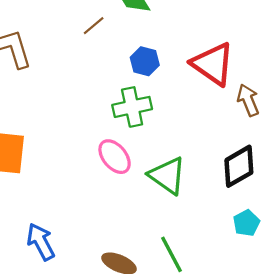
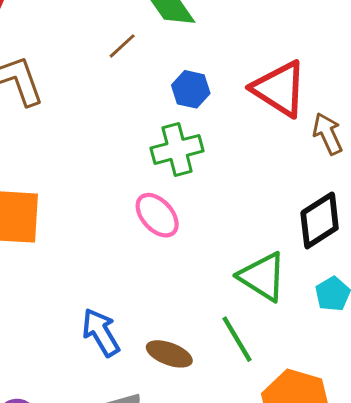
green triangle: (167, 176) -> (262, 277), moved
blue arrow: (41, 242) -> (101, 332), moved

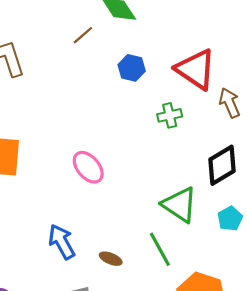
green cross: (177, 149) -> (170, 115), moved, size x0.7
pink ellipse: (157, 215) -> (88, 167), moved
brown ellipse: (169, 354) -> (111, 259), size x0.7

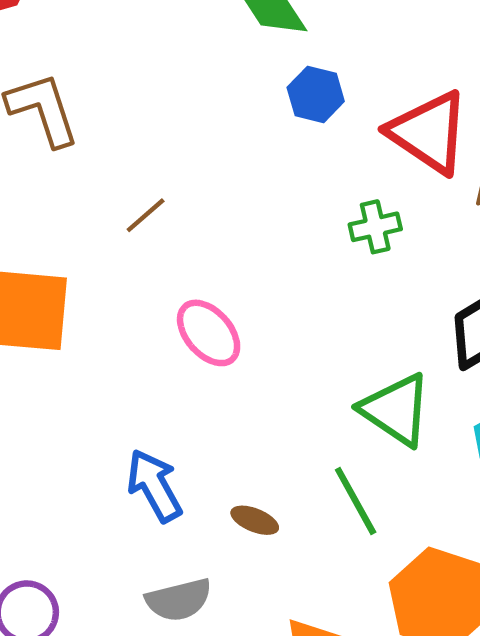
brown line: (83, 35) -> (146, 215), moved
blue hexagon: (132, 68) -> (316, 94), moved

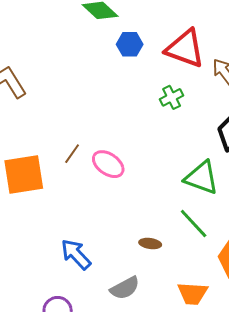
brown line: (146, 215) -> (72, 154), moved
blue arrow: (154, 486) -> (76, 254), moved

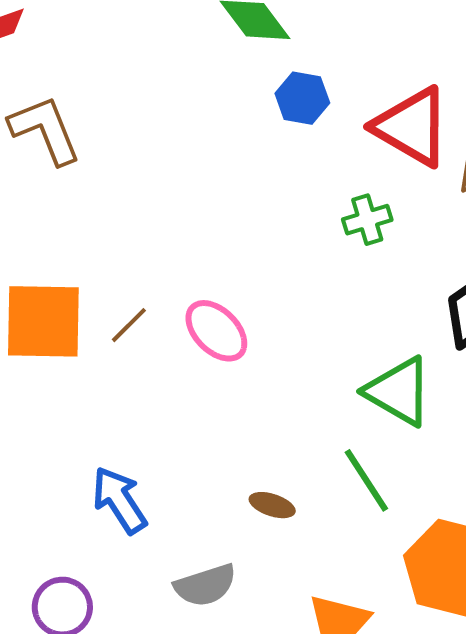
brown line: (72, 154) -> (129, 325), moved

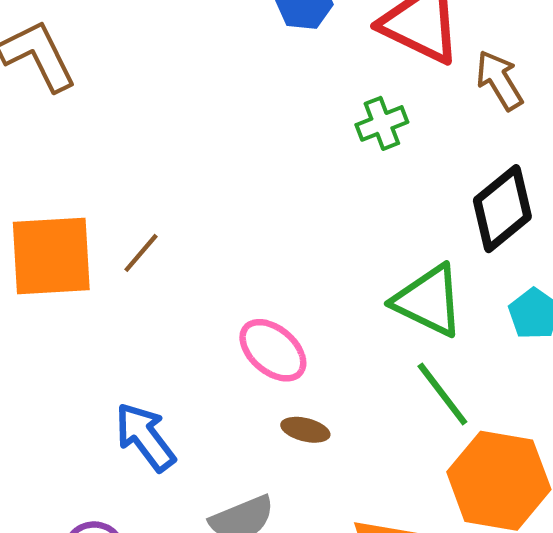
pink ellipse: (216, 331) -> (273, 350), moved
green line: (366, 480) -> (442, 394), moved

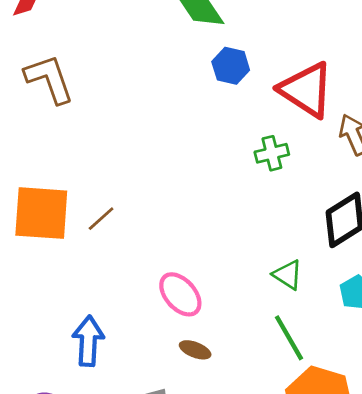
green triangle: (428, 301) -> (288, 275), size x0.6
blue arrow: (145, 437) -> (88, 341), turned 33

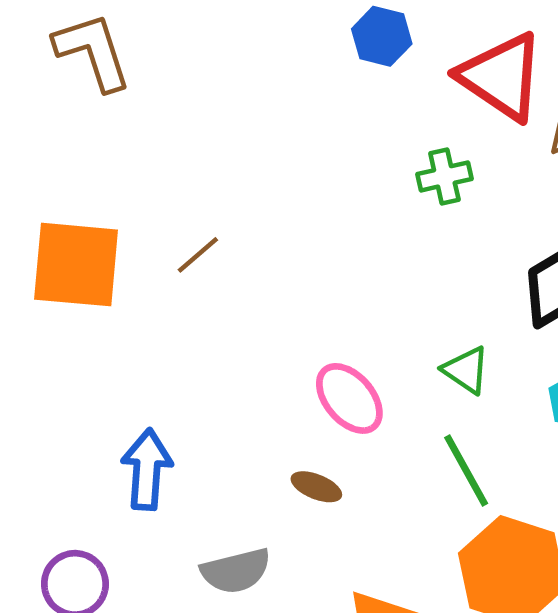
brown line: (101, 219) -> (198, 255), moved
pink ellipse: (180, 294) -> (349, 398), moved

